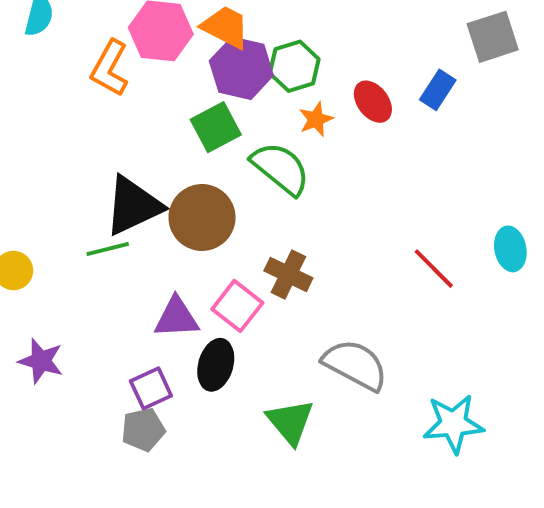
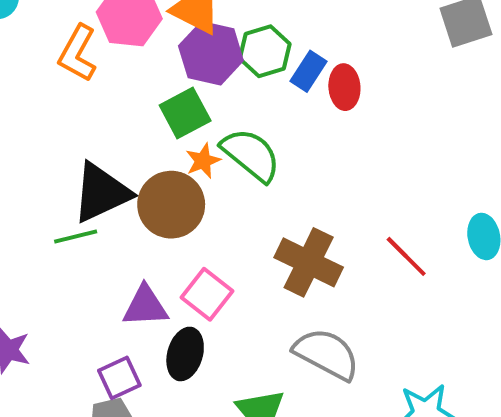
blue rectangle: (438, 90) -> (309, 71), moved
red ellipse: (373, 102) -> (344, 87), turned 33
orange star: (316, 119) -> (203, 161), moved
brown cross: (288, 274) -> (309, 262), moved, size x1.4

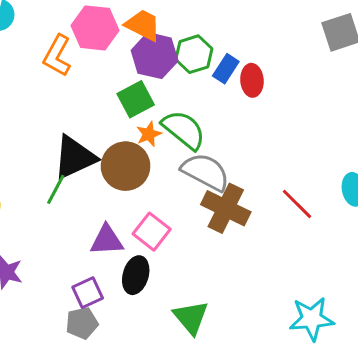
green line: (76, 236) -> (56, 189), turned -48
gray semicircle: (327, 354) -> (205, 172), moved

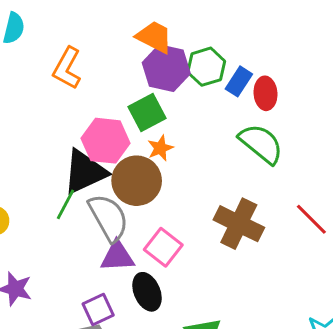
pink hexagon: (95, 28) -> (106, 141), moved
green semicircle: (184, 130) -> (261, 144), moved
gray semicircle: (205, 172) -> (108, 218), moved, turned 33
black ellipse: (136, 275) -> (147, 292), turned -39

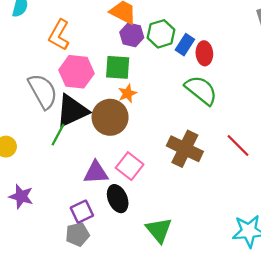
purple hexagon: (166, 68) -> (132, 35), size x0.7
green square: (147, 113) -> (118, 67), turned 32
pink hexagon: (106, 141) -> (76, 72), moved
gray semicircle: (108, 218) -> (43, 91), moved

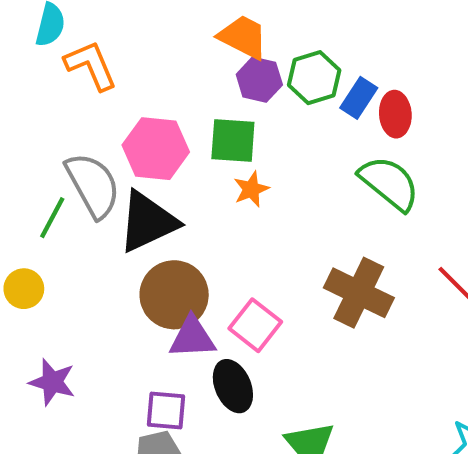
orange L-shape: (59, 35) -> (91, 65), moved, turned 128
brown circle: (110, 117) -> (174, 295), moved
green line: (58, 135) -> (52, 218), moved
purple square: (82, 212) -> (166, 410), turned 30

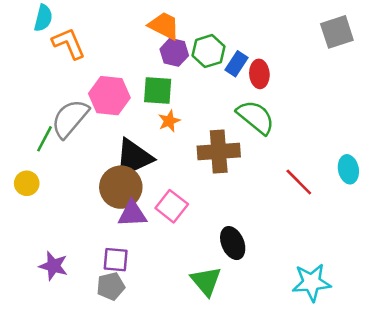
gray semicircle: (93, 185) -> (70, 118), turned -111
black triangle: (148, 222) -> (134, 158), moved
brown cross: (359, 293) -> (219, 151), moved, turned -30
purple star: (52, 382) -> (53, 266), moved
black ellipse: (233, 386) -> (233, 243), moved

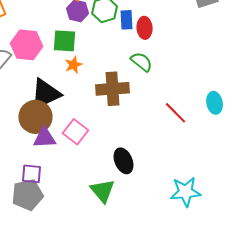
blue rectangle: (237, 64) -> (127, 20), turned -36
green semicircle: (256, 117) -> (142, 62), size x0.7
gray pentagon: (111, 286) -> (28, 195), size x1.4

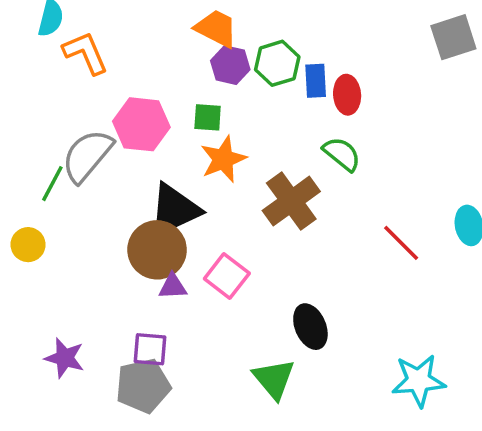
green square: (65, 41) -> (208, 117), size x0.7
orange star: (74, 65) -> (223, 159), size x1.5
brown cross: (113, 89) -> (291, 201), turned -32
purple triangle: (45, 138) -> (173, 286), size x0.7

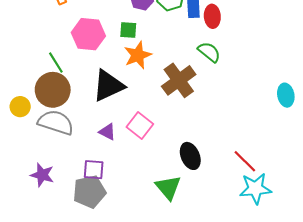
gray semicircle: (87, 156) -> (56, 122), moved, turned 68
green line: (52, 184) -> (56, 63), moved, turned -60
red line: (401, 243) -> (245, 161), moved
brown circle: (157, 250) -> (53, 90), moved
purple triangle: (173, 286) -> (107, 132), turned 30

